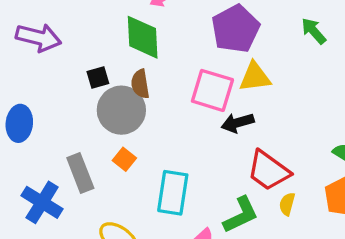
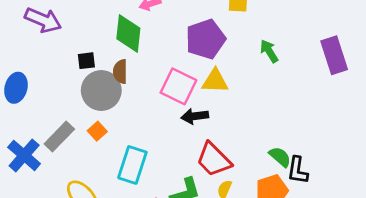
gray rectangle: (80, 173) -> (59, 137), turned 56

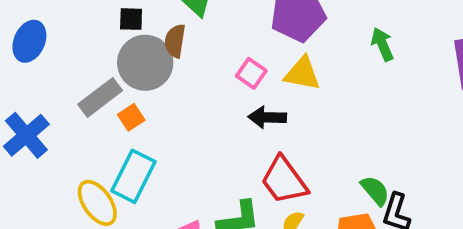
pink square: (178, 86) -> (251, 73), size x0.6
gray rectangle: (59, 137) -> (100, 97), moved
cyan rectangle: (132, 165) -> (133, 176), moved

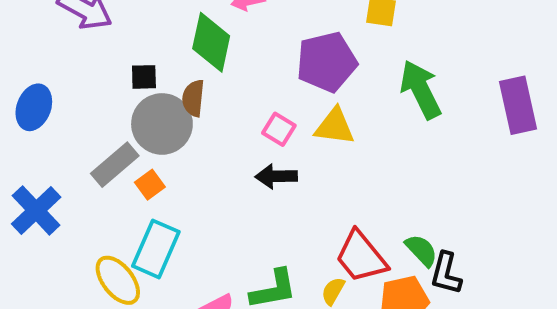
green arrow: (382, 44) -> (421, 90), size x1.6
black arrow: (267, 117) -> (276, 176), moved
red trapezoid: (284, 180) -> (361, 257), moved

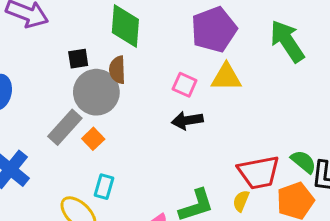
cyan rectangle: (156, 249) -> (104, 187), size x0.6
red trapezoid: (361, 257) -> (259, 172), turned -54

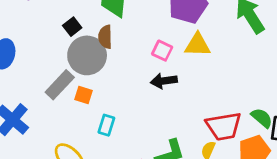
black square: (78, 59) -> (72, 27), turned -30
orange square: (93, 139) -> (84, 95), turned -30
cyan rectangle: (104, 187) -> (106, 125), moved

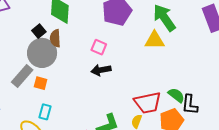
black square: (72, 27) -> (39, 31), moved
yellow triangle: (198, 45) -> (155, 40), moved
cyan rectangle: (106, 125) -> (45, 112), moved

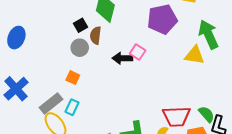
gray circle: (42, 53) -> (80, 48), size x0.6
black arrow: (101, 70) -> (122, 58), moved
gray rectangle: (22, 76) -> (51, 103), moved

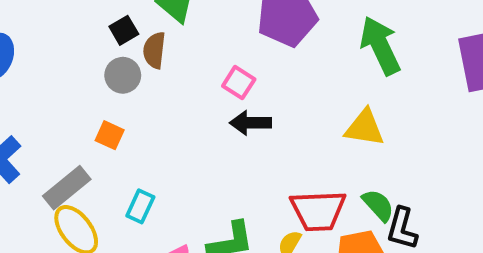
yellow triangle: (195, 55) -> (365, 128), moved
black arrow: (122, 58) -> (250, 123), moved
cyan rectangle: (72, 107) -> (140, 206), moved

